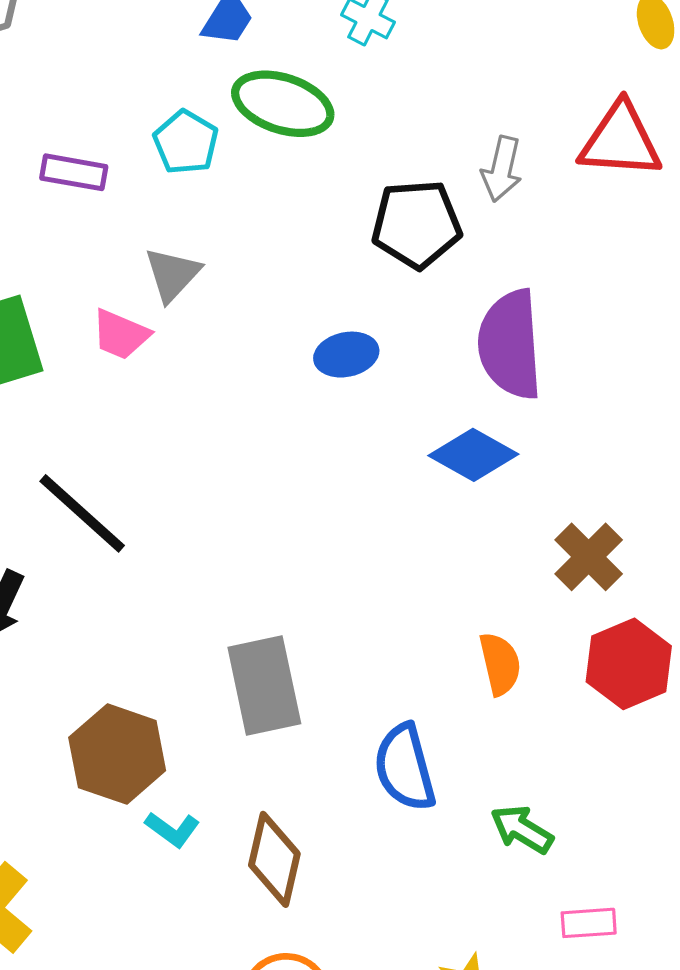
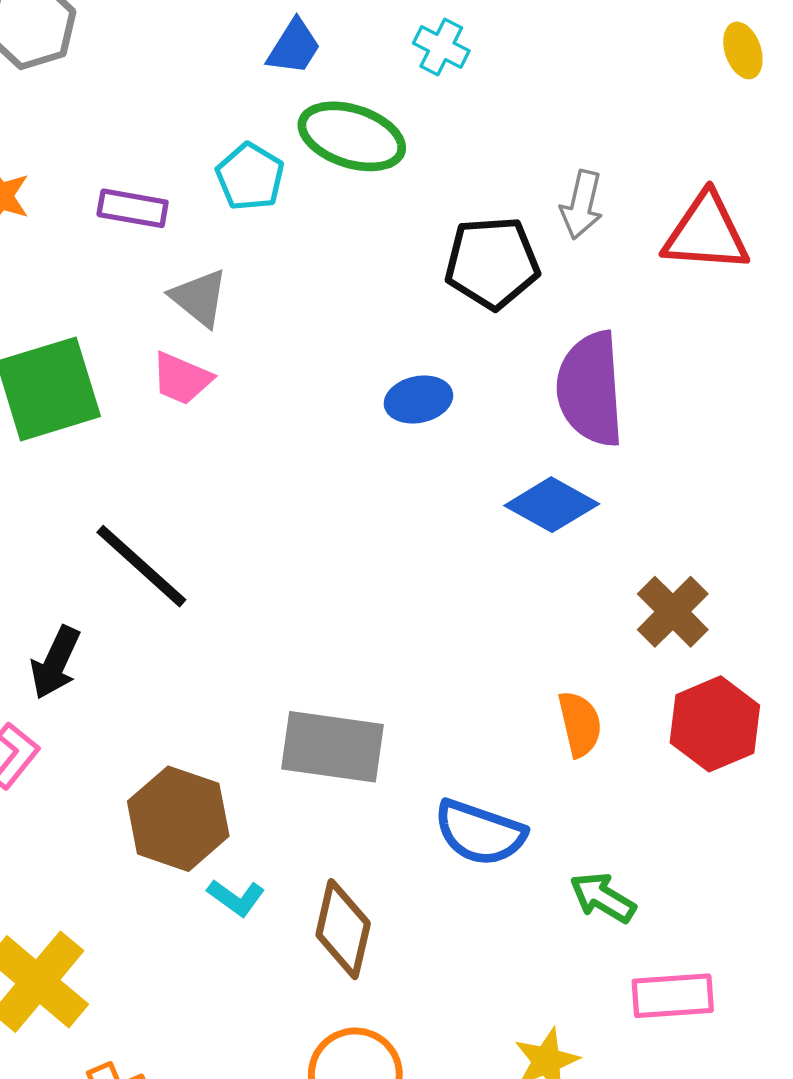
red triangle: (620, 141) -> (706, 233), moved
gray triangle: (172, 274) -> (199, 298), moved, turned -34
gray rectangle: (264, 686) -> (333, 747), turned -70
blue semicircle: (405, 767) -> (480, 833), turned -56
pink rectangle: (589, 923) -> (673, 996), size x1.4

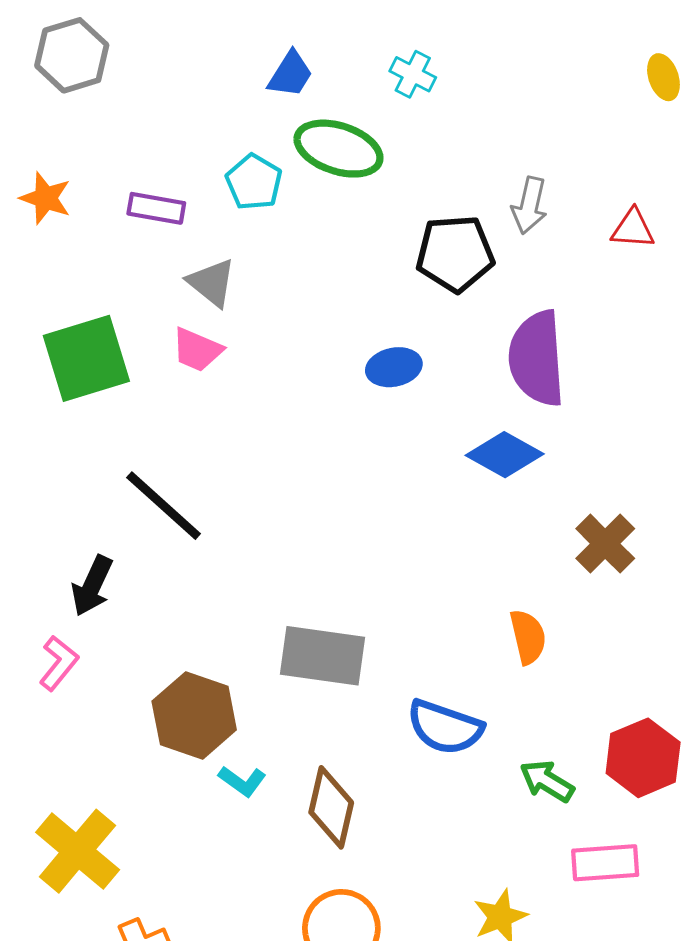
red triangle: (706, 233) -> (633, 229), size x0.6
red hexagon: (715, 724) -> (643, 758), moved

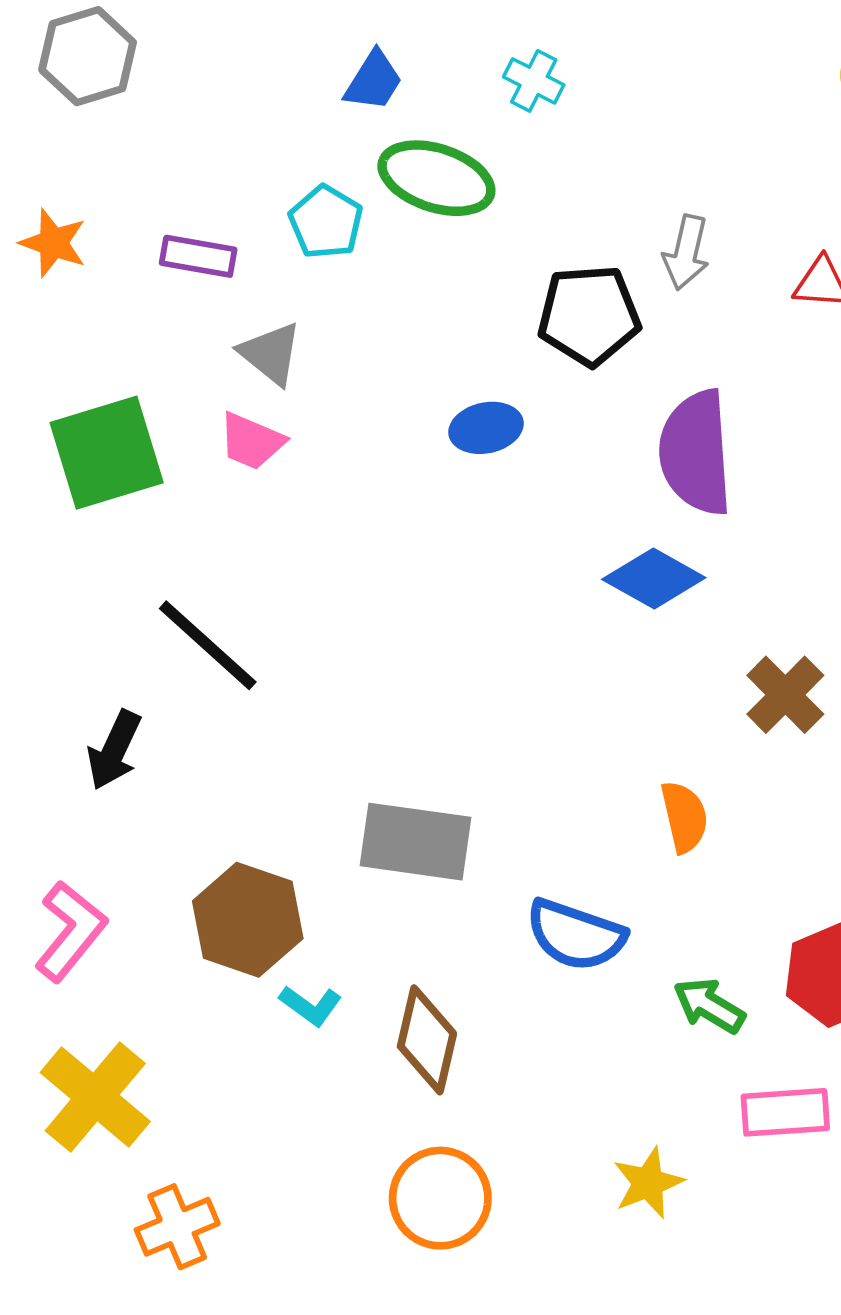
blue ellipse: (394, 367) -> (486, 428), moved
pink L-shape: (59, 663) -> (70, 931), moved, size x1.4

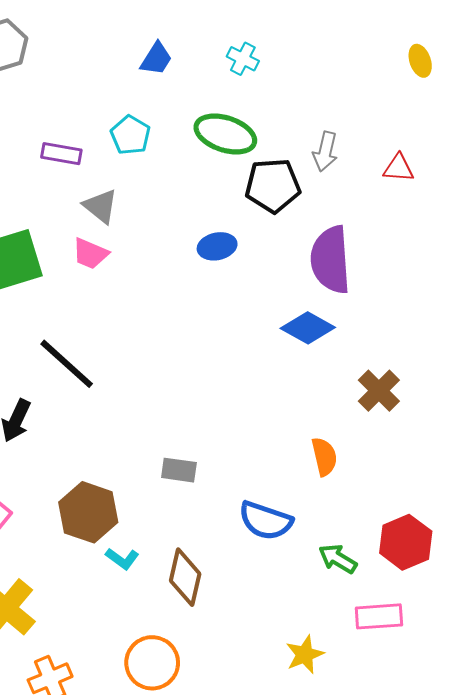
green ellipse: (436, 178) -> (225, 134), moved
gray rectangle: (415, 842) -> (179, 470), size x0.6
orange circle: (440, 1198) -> (152, 663), moved

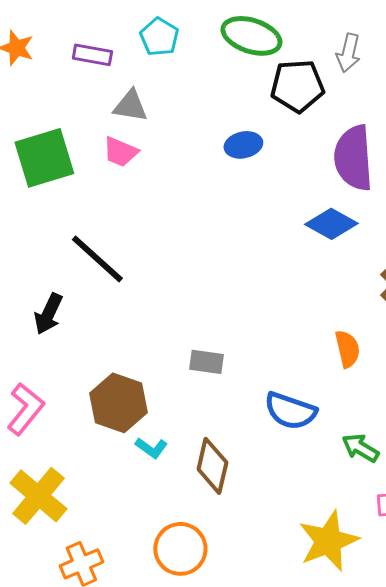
gray triangle: (101, 206) -> (130, 106), turned -30
yellow star: (305, 655) -> (328, 541), size x1.6

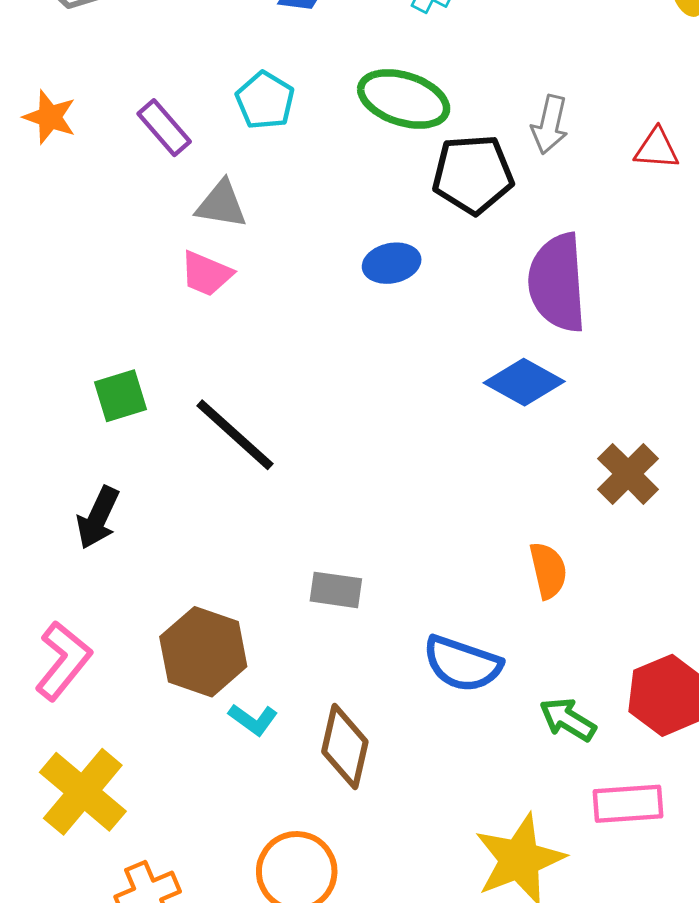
purple rectangle: (92, 55) -> (164, 128), turned 39
green square: (44, 158) -> (120, 396), moved, size x0.6
black line: (97, 259) -> (235, 435), moved

